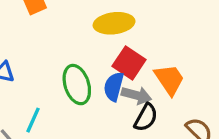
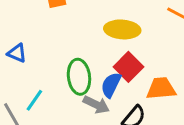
orange trapezoid: (169, 79) -> (161, 88), turned -72
gray arrow: (136, 95) -> (96, 105), moved

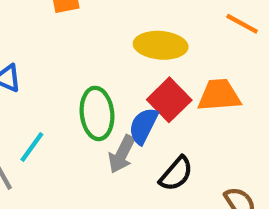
orange trapezoid: (161, 88) -> (219, 95), moved
gray arrow: (96, 105) -> (122, 154), turned 90

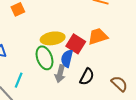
yellow ellipse: (161, 45) -> (53, 38), moved

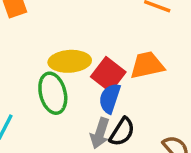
blue semicircle: (67, 58) -> (110, 98), moved
gray arrow: (60, 74) -> (100, 133), moved

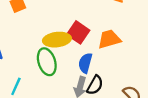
red square: (108, 74) -> (78, 32), moved

